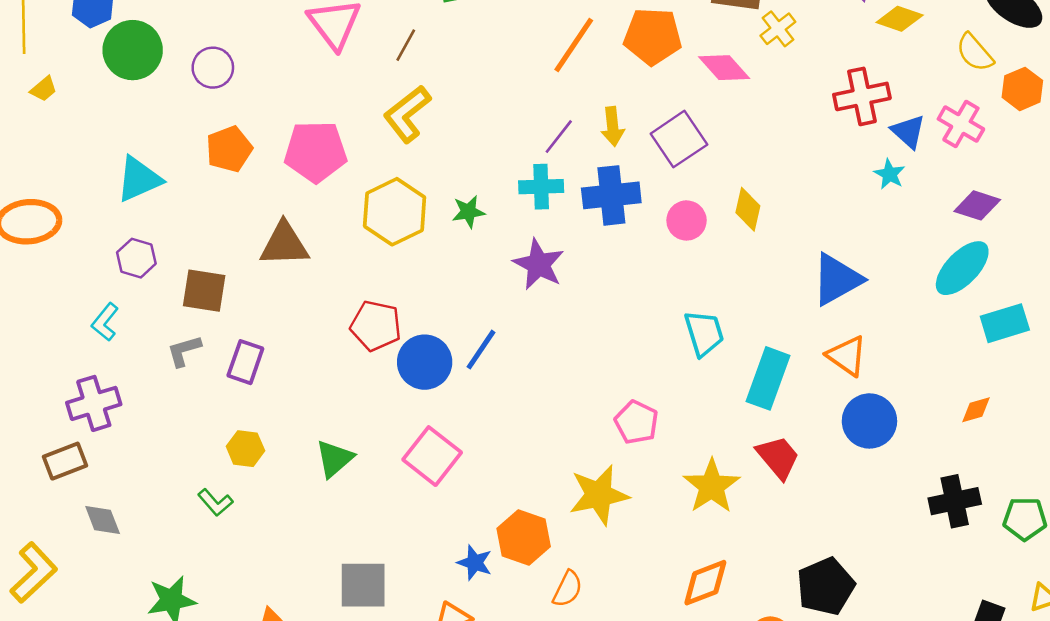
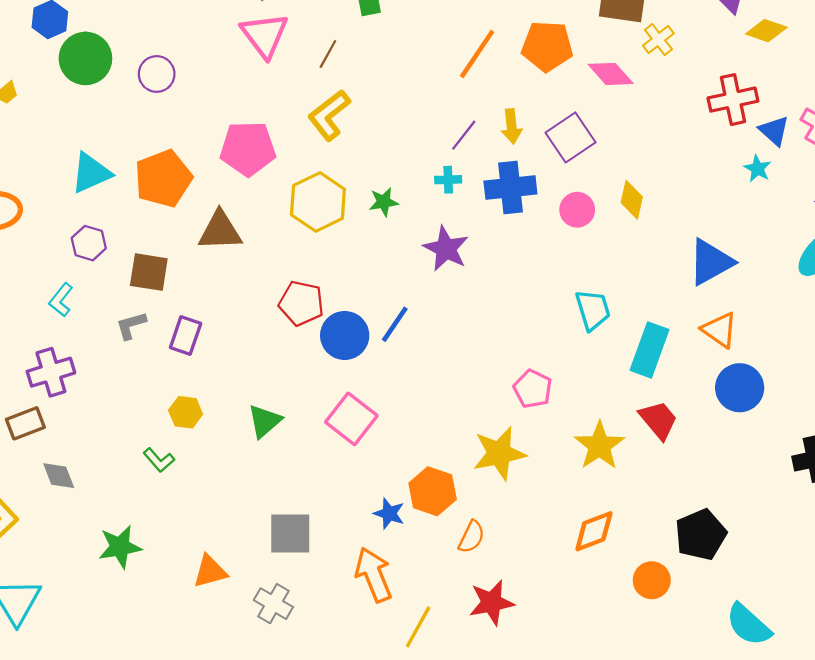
orange pentagon: (229, 149) -> (163, 179), moved, size x1.4
cyan cross: (541, 187) -> (448, 180), size x0.7

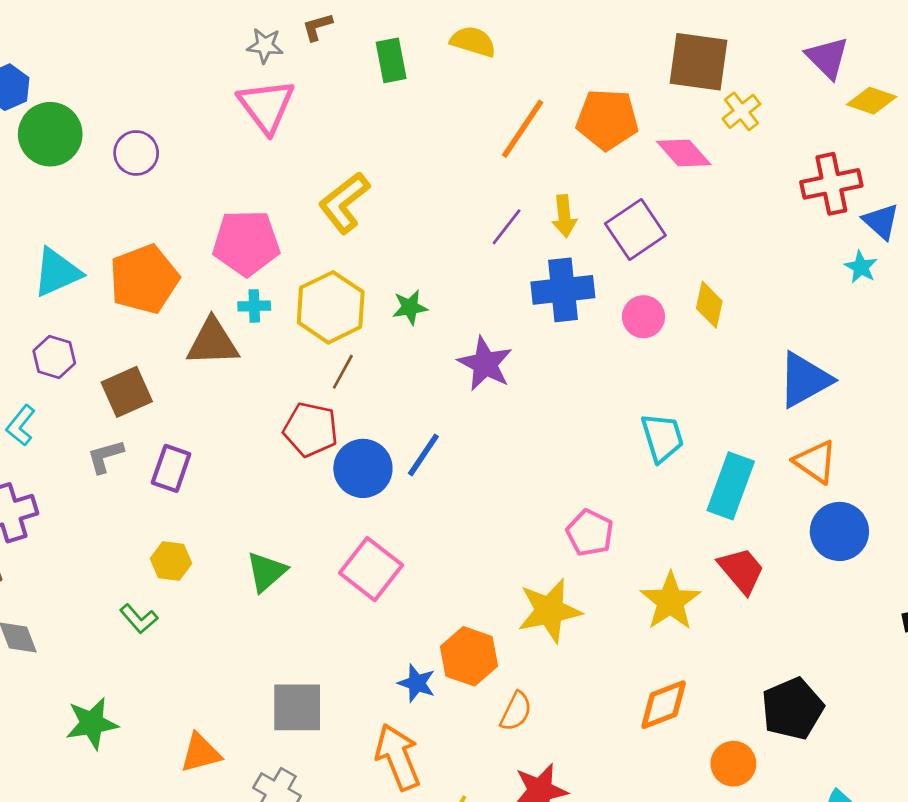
brown line: (328, 54) -> (343, 372), moved
cyan cross: (448, 180) -> (254, 306), moved
brown square: (149, 272) -> (127, 392), turned -33

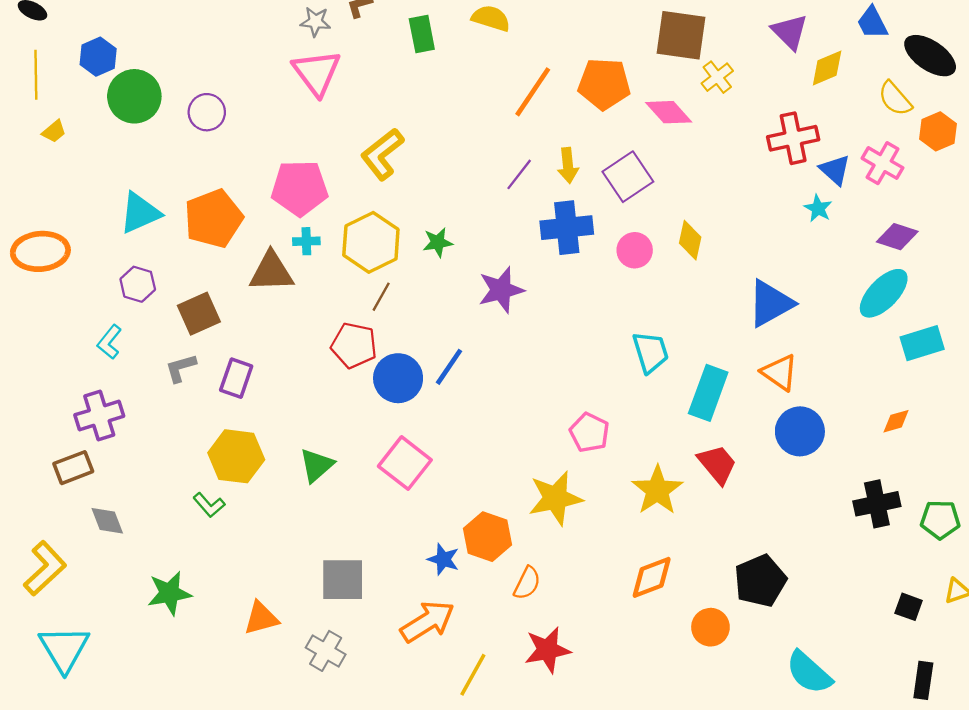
yellow diamond: (872, 101) -> (827, 68), turned -42
purple star: (485, 364) -> (501, 290), turned 30
yellow hexagon: (171, 561) -> (236, 456), size x1.6
orange arrow: (398, 757) -> (428, 622), turned 80

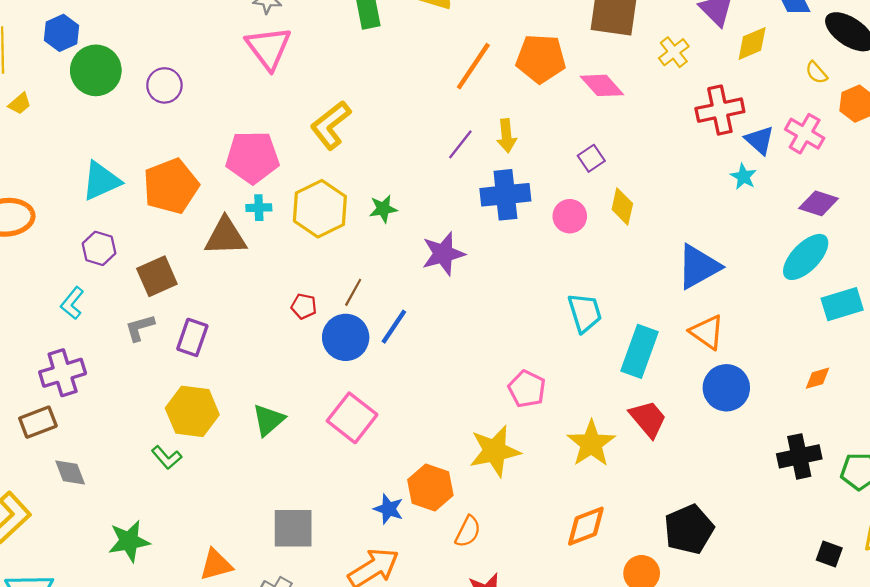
yellow cross: (717, 77) -> (674, 52), moved
yellow semicircle: (895, 99) -> (816, 73), size x0.7
purple square: (628, 177) -> (591, 158), moved, size x0.6
brown line: (381, 297) -> (353, 292), moved
red pentagon: (354, 345) -> (304, 306), size x0.6

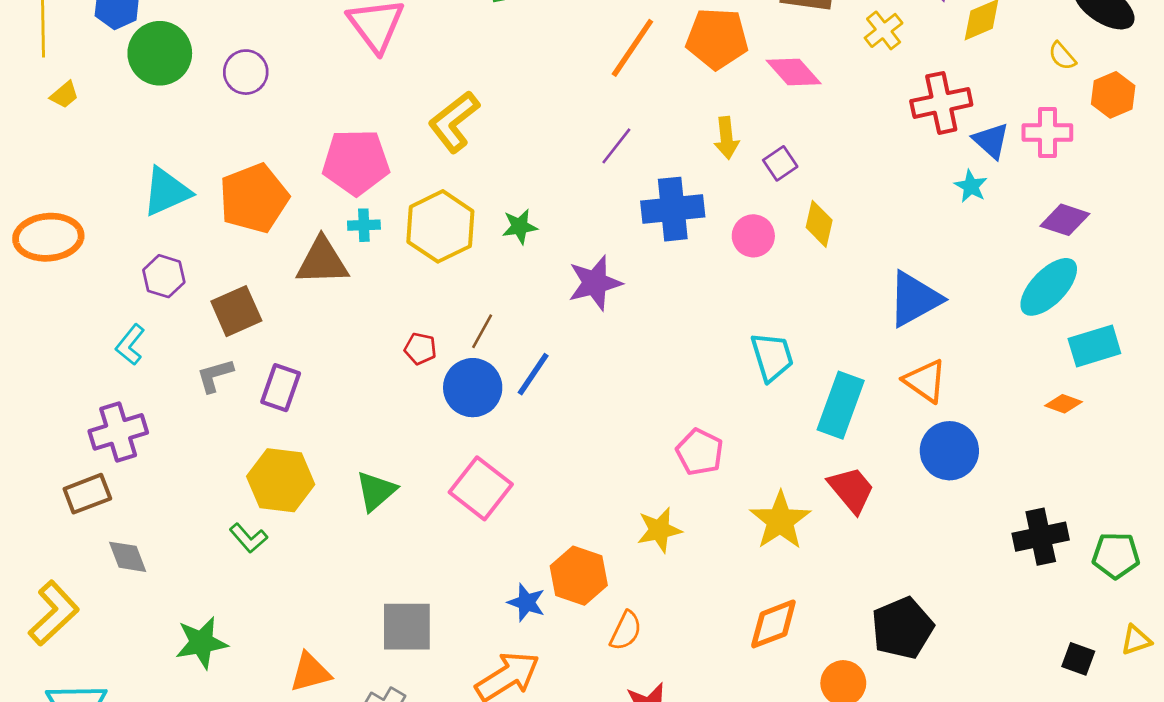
pink cross: (805, 134) -> (1047, 132), turned -30
yellow arrow: (507, 136) -> (726, 138), moved
orange diamond: (817, 378) -> (1064, 404), moved, turned 36
yellow star: (495, 451) -> (659, 530), size x0.7

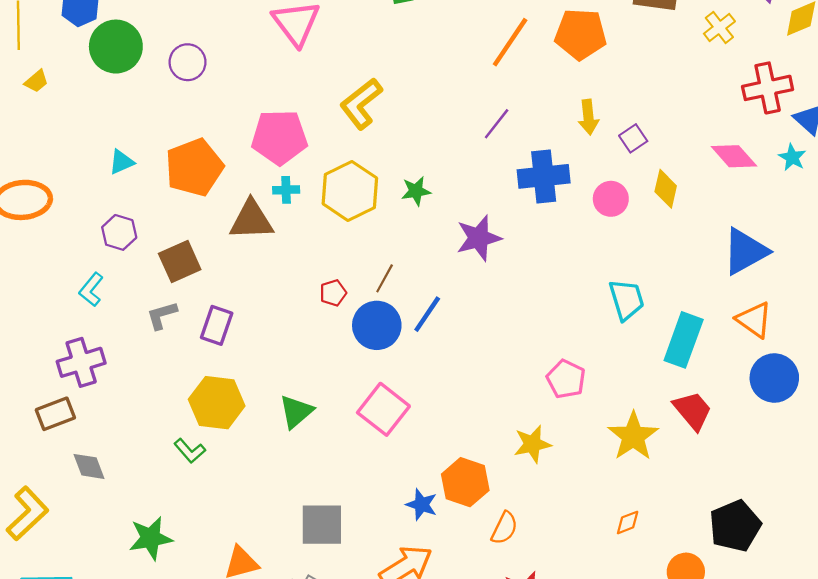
pink diamond: (794, 72) -> (734, 156), moved
cyan triangle: (167, 192) -> (121, 162), size x0.6
red pentagon: (420, 349) -> (333, 293), turned -30
orange diamond: (773, 624) -> (628, 522), size x0.6

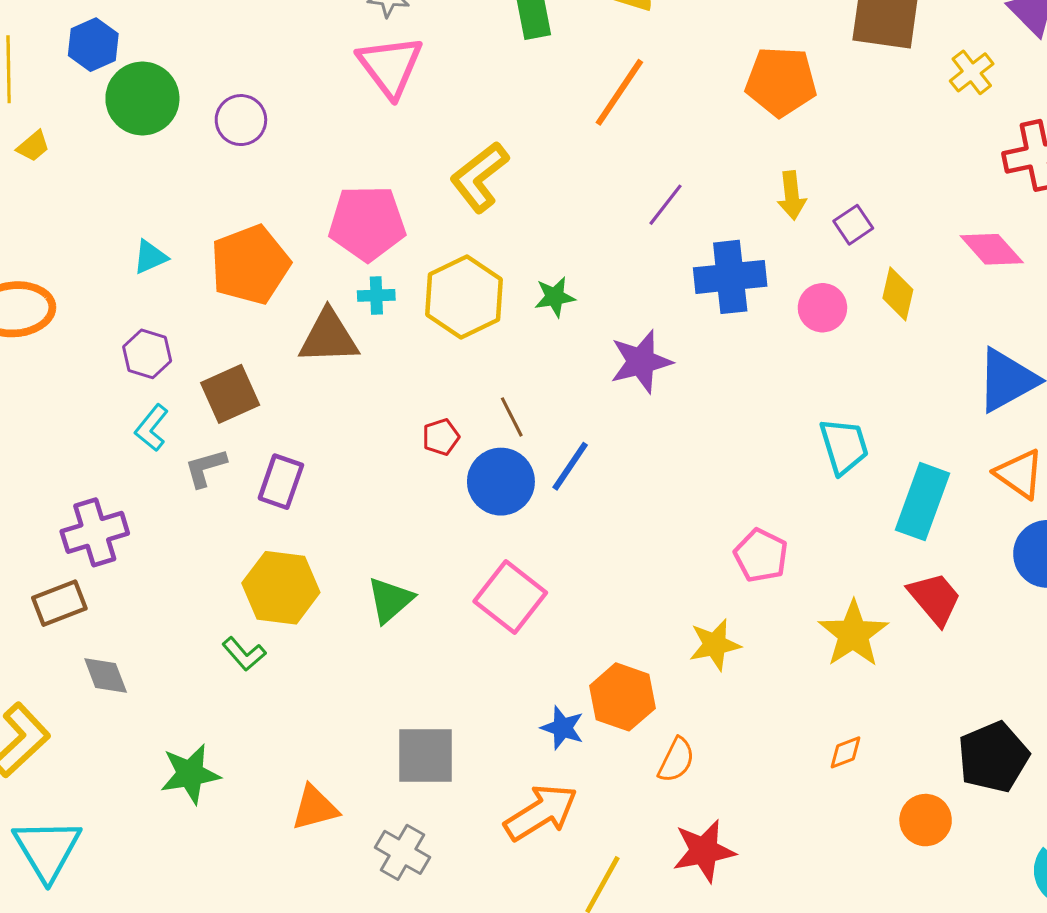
orange line: (510, 42) -> (619, 92), moved
brown line: (385, 278) -> (512, 417), turned -56
cyan L-shape: (91, 290) -> (152, 428), moved

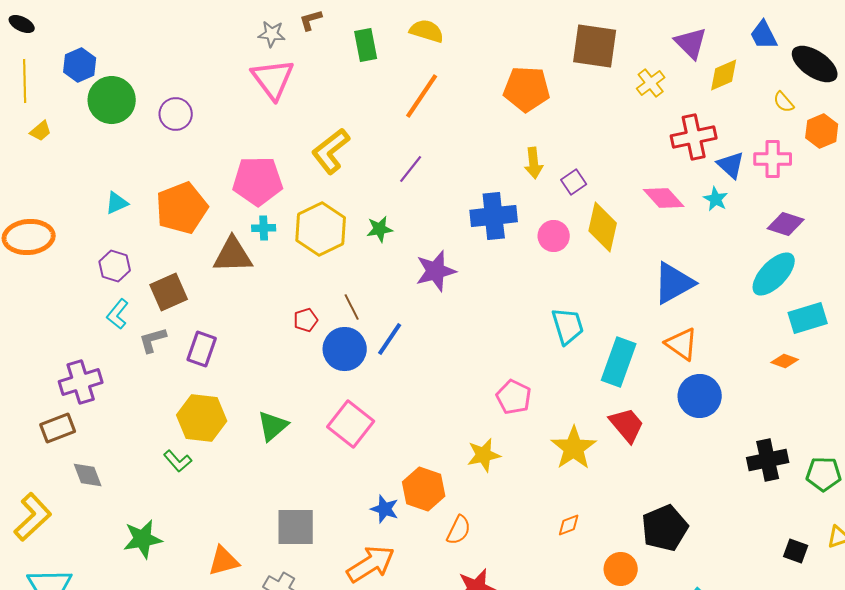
purple line: (666, 205) -> (411, 169), moved
yellow diamond: (898, 294) -> (603, 227), size x1.4

